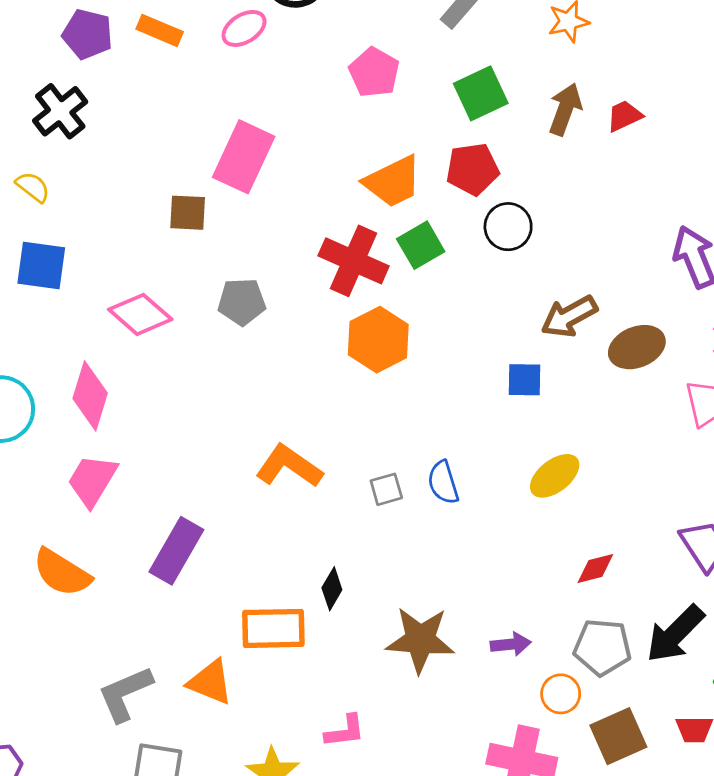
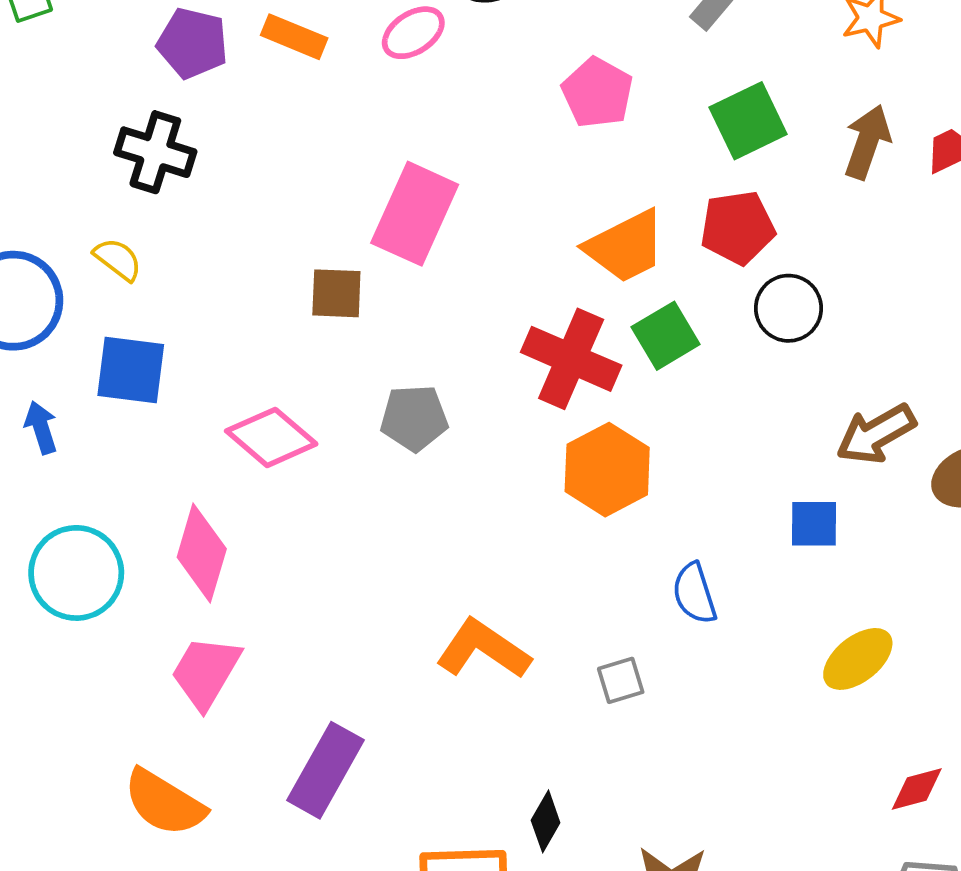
black cross: (60, 111) -> (155, 152), turned -34
blue semicircle: (443, 482) -> (694, 593), moved

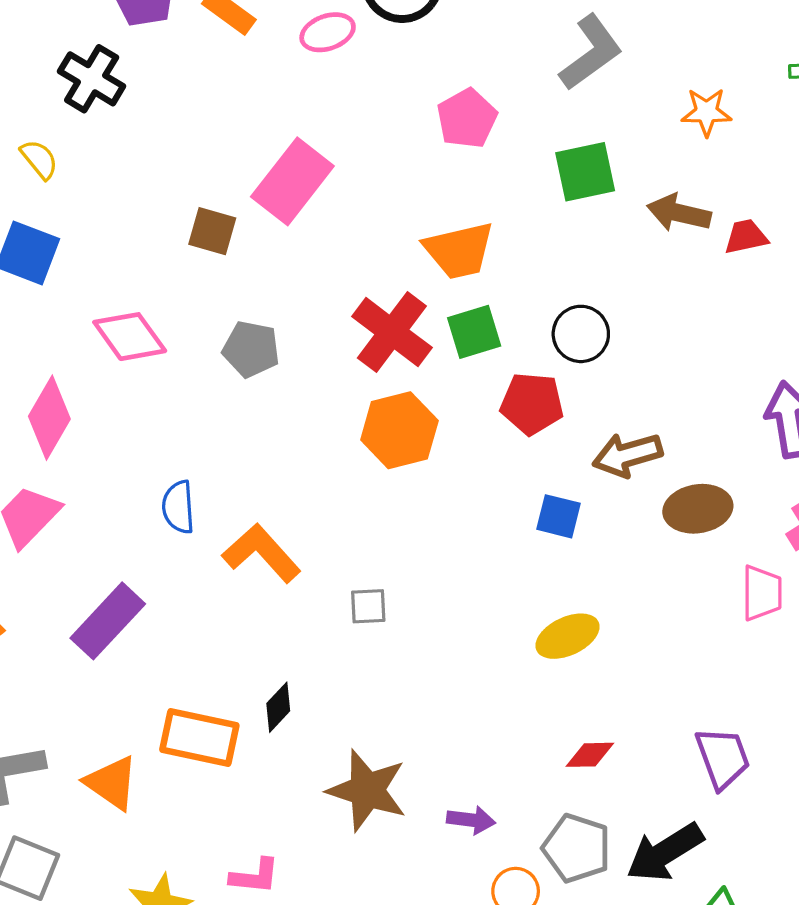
brown arrow: (867, 142) -> (679, 213), turned -110
red pentagon: (738, 228) -> (532, 404), moved
blue semicircle: (694, 593) -> (178, 507), moved

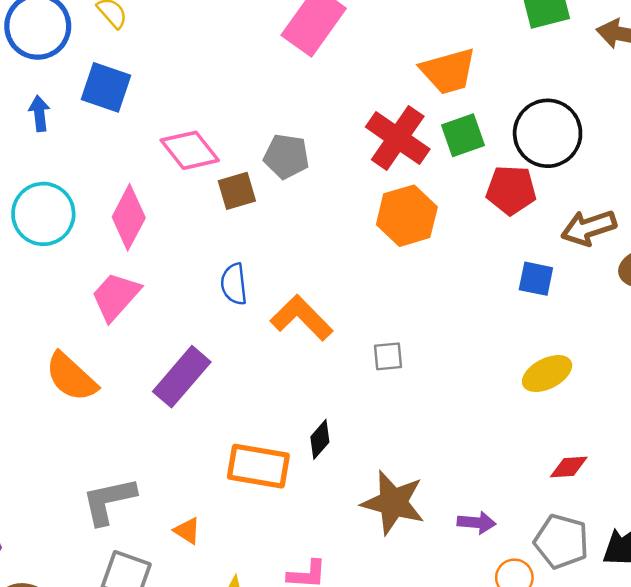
brown square: (212, 231) -> (237, 191), moved, turned -30
black circle: (581, 334) -> (548, 133), size x1.5
orange triangle: (112, 783) -> (187, 531), moved, size x0.6

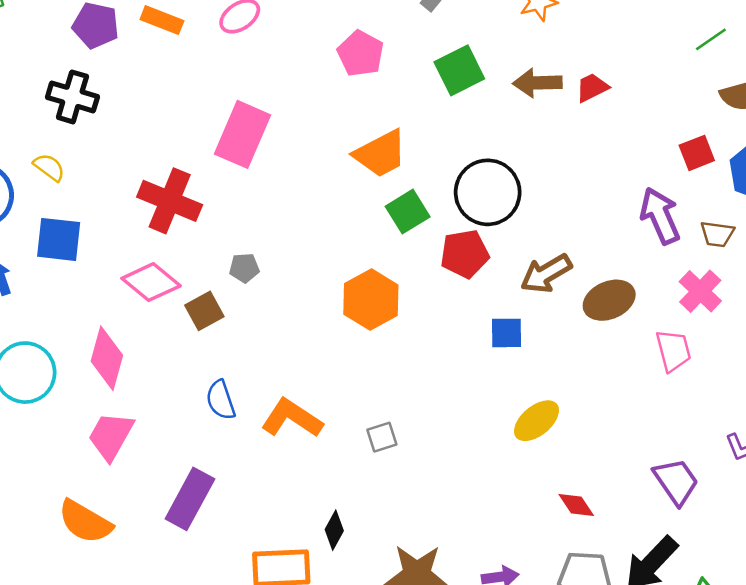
red cross: (398, 138) -> (170, 201), moved
gray pentagon: (286, 156) -> (244, 268), size x0.7
red diamond: (569, 467) -> (576, 505), turned 72

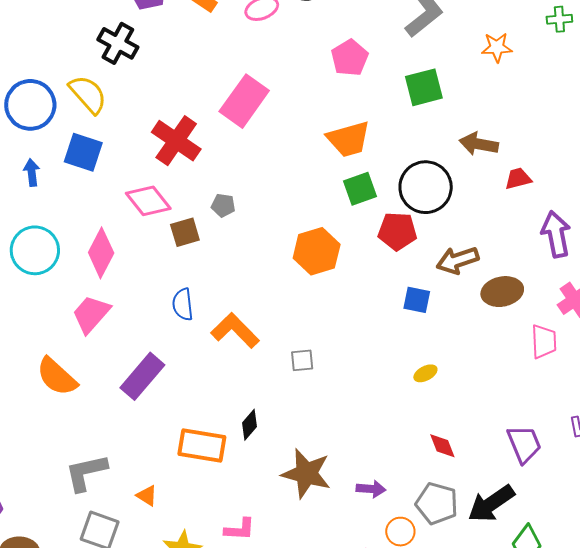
brown arrow: (537, 83) -> (479, 144), moved
red trapezoid: (592, 88) -> (518, 179), moved
yellow semicircle: (49, 167) -> (88, 94), size x1.6
yellow ellipse: (537, 421) -> (425, 373), size x0.6

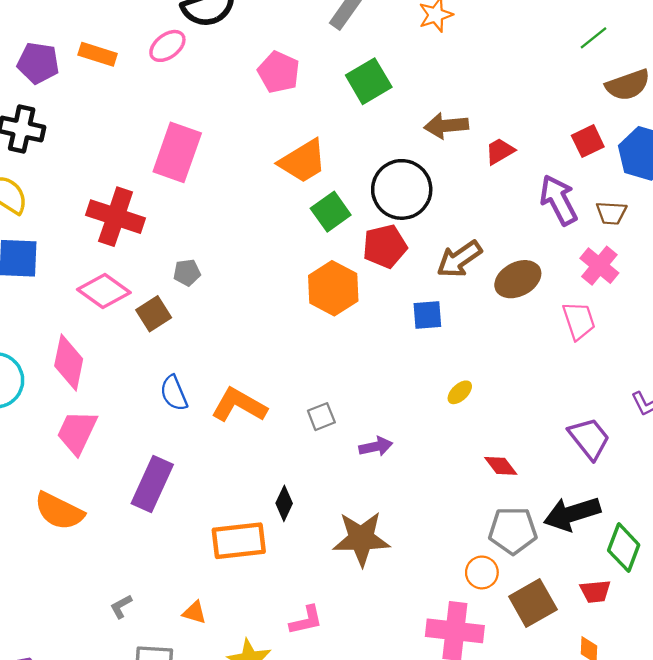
orange hexagon: (317, 251) -> (333, 288), moved
gray L-shape: (86, 473) -> (121, 606), size x0.5
purple arrow: (371, 489) -> (376, 447), moved
black arrow: (491, 504) -> (572, 514), turned 33

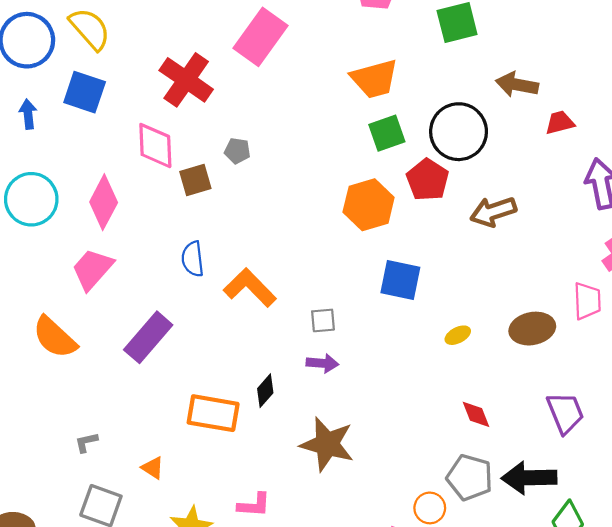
red pentagon: (385, 246) -> (428, 180), turned 30
brown ellipse: (518, 279) -> (532, 329), moved
pink diamond: (104, 291) -> (155, 146), turned 36
blue square: (427, 315) -> (400, 280), moved, size x1.4
purple arrow: (376, 447) -> (322, 363), moved

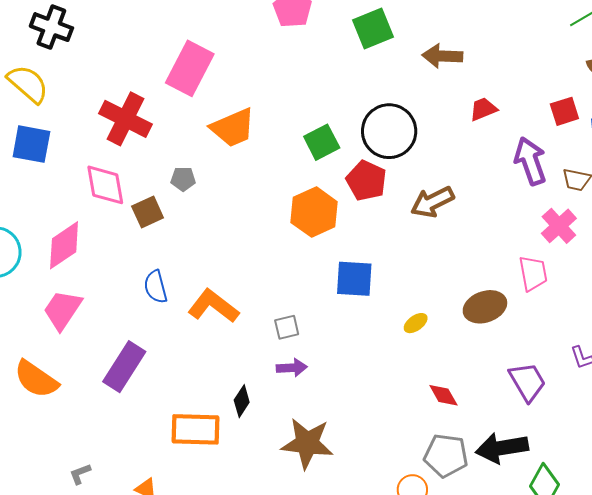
orange trapezoid: (375, 79) -> (233, 128), moved
brown arrow: (517, 85) -> (442, 56), moved
pink diamond: (104, 202) -> (64, 245), turned 36

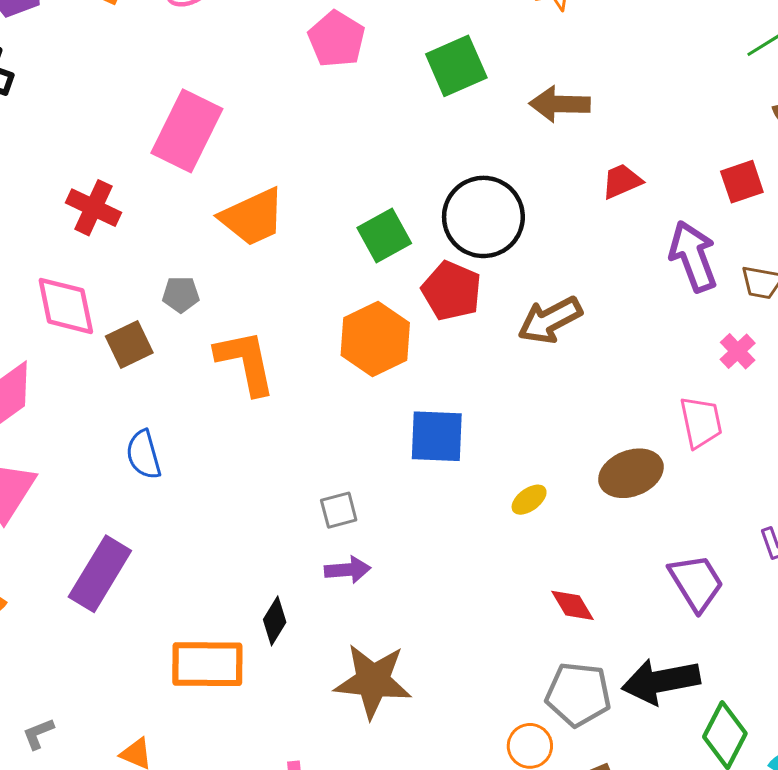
red cross: (125, 119) -> (93, 208), size x0.7
pink cross: (559, 226) -> (738, 351), size x0.7
orange L-shape: (213, 306) -> (245, 362), moved, turned 42

